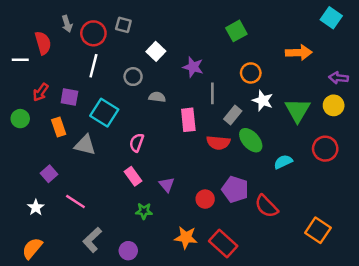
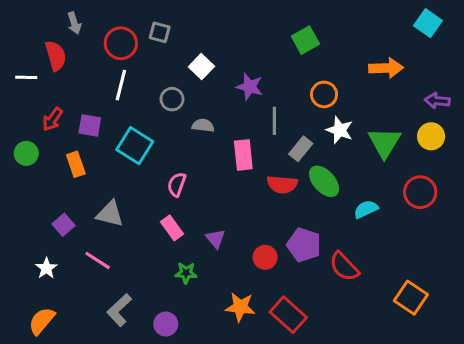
gray arrow: (67, 24) -> (74, 23), moved
gray triangle: (85, 145) -> (110, 214), moved

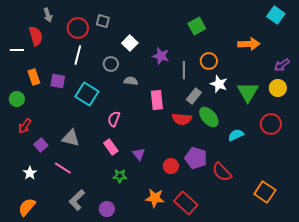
purple arrow: (437, 101) -> (282, 65), turned -42
red arrow: (53, 119) -> (25, 126), moved
gray line: (274, 121) -> (184, 70), moved
orange rectangle: (76, 164) -> (34, 77), moved

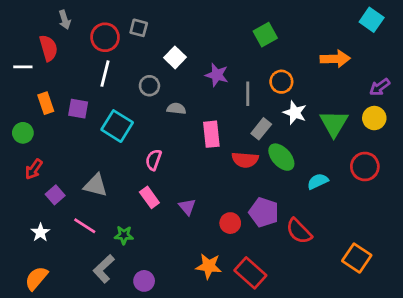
green star: (120, 176) -> (124, 235), moved

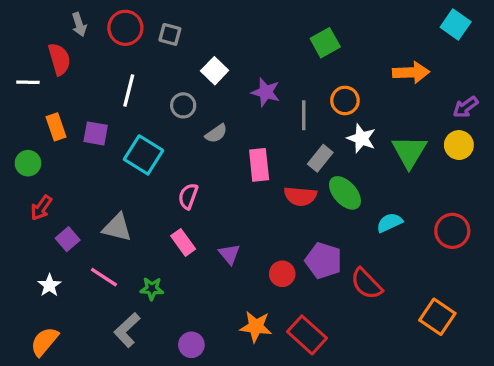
red circle: (105, 37) -> (125, 28), moved
gray semicircle: (176, 109) -> (216, 133), turned 138
red circle: (365, 167) -> (452, 231), moved
purple circle: (144, 281) -> (191, 345), moved

